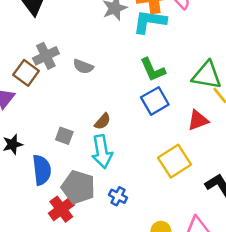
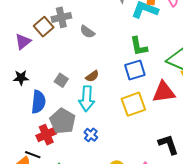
red triangle: (198, 120) -> (164, 92), size x1.4
yellow square: (175, 161) -> (133, 104), moved

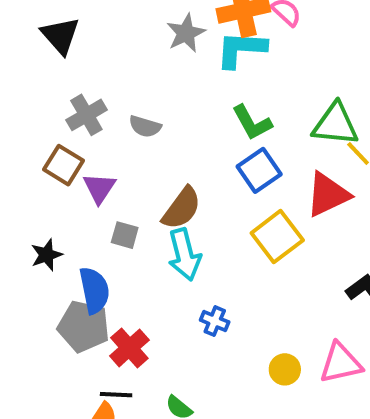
brown square: (44, 27) -> (64, 165), moved
purple triangle: (23, 42) -> (99, 188), moved
brown semicircle: (92, 76) -> (182, 208), size x1.6
gray pentagon: (63, 121) -> (84, 326), moved

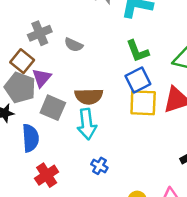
brown semicircle: (182, 208) -> (89, 96), turned 44
gray square: (125, 235) -> (53, 108), size x1.5
yellow square: (277, 237) -> (143, 103), moved, turned 32
gray pentagon: (84, 326) -> (20, 88), moved

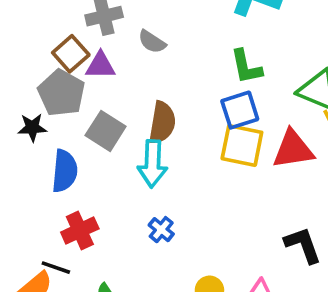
purple triangle: (42, 78) -> (100, 66), moved, turned 40
brown semicircle: (89, 96) -> (162, 123), turned -88

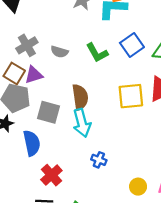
green L-shape: (246, 67) -> (97, 53), moved
blue square: (240, 110) -> (132, 45), moved

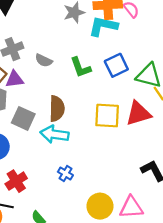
cyan arrow: (82, 123) -> (54, 134), turned 104
yellow circle: (138, 187) -> (100, 206), size x1.5

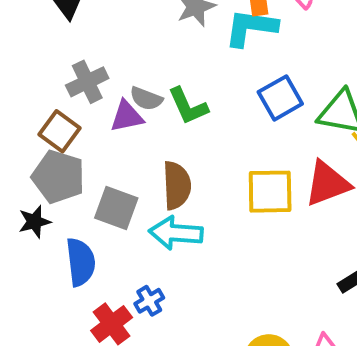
green L-shape: (81, 67) -> (188, 106), moved
purple triangle: (15, 79) -> (127, 116), moved
blue cross: (65, 173) -> (149, 301), moved, turned 32

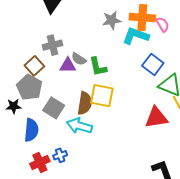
blue square: (280, 98) -> (153, 64), moved, turned -35
yellow square: (270, 192) -> (102, 96), moved

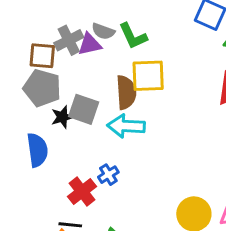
gray cross: (53, 45) -> (69, 40), moved
brown square: (34, 66) -> (42, 56), turned -30
black star: (14, 106) -> (62, 117), moved
blue semicircle: (31, 130) -> (37, 150), moved

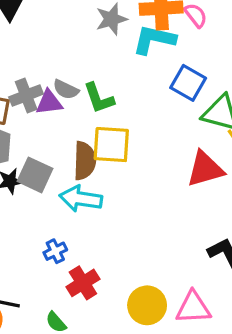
red cross: (82, 192) -> (83, 283), moved

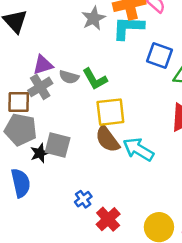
purple triangle: (49, 102) -> (43, 65), moved
brown semicircle: (85, 161) -> (107, 139), moved, turned 152
cyan arrow: (81, 199) -> (138, 149), moved, turned 32

